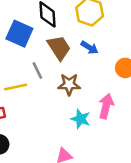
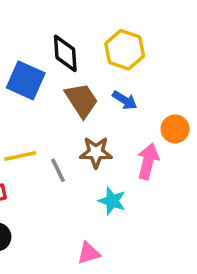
gray line: (37, 70) -> (58, 170), moved
pink arrow: (106, 106) -> (148, 161), moved

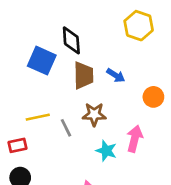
yellow hexagon: (125, 50) -> (139, 26), moved
brown trapezoid: (81, 100) -> (83, 75), turned 32
pink arrow: (148, 161) -> (135, 139), moved

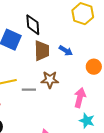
gray line: (66, 128) -> (29, 90), turned -64
cyan star: (106, 151) -> (87, 121), moved

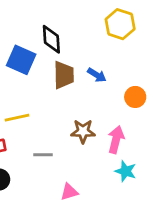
brown star: (50, 80) -> (83, 131), moved
gray line: (29, 90) -> (43, 155), moved

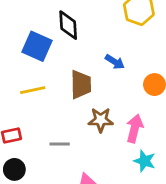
brown trapezoid: (64, 75) -> (81, 85), moved
yellow line: (17, 118) -> (33, 90), moved

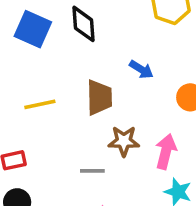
blue square: (37, 46) -> (33, 29), moved
gray line: (60, 144) -> (92, 171), moved

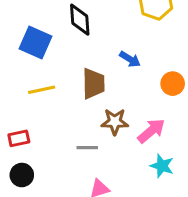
blue square: (33, 29) -> (36, 42), moved
pink arrow: (166, 152) -> (151, 131), turned 36

